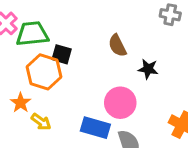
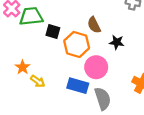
orange hexagon: (44, 72) -> (77, 44), moved

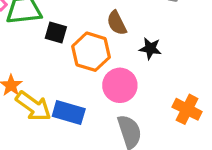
yellow arrow: (38, 81) -> (33, 106), size x1.6
blue rectangle: (78, 86) -> (69, 113), moved

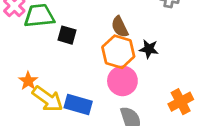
orange hexagon: (91, 52) -> (118, 52), moved
orange cross: (187, 109) -> (181, 102), turned 35

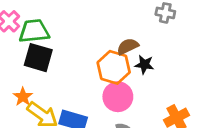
brown semicircle: (120, 27) -> (128, 46), moved, turned 90
black square: (67, 35) -> (38, 58), moved, size x1.5

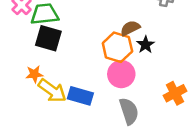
black star: (144, 65) -> (146, 45), turned 30
orange star: (23, 97) -> (34, 74), turned 30

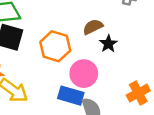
orange hexagon: (117, 47) -> (55, 46), moved
blue rectangle: (80, 96) -> (71, 96), moved

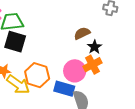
orange hexagon: (55, 46) -> (37, 75), moved
orange cross: (138, 93) -> (92, 65), moved

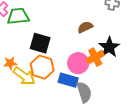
black square: (15, 42) -> (40, 43), moved
black star: (95, 47) -> (109, 47), moved, size x1.5

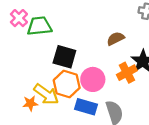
orange star: (10, 63) -> (30, 103), moved
pink circle: (78, 63) -> (93, 79), moved
blue rectangle: (68, 80) -> (86, 107), moved

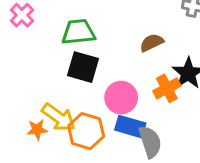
green trapezoid: (39, 26) -> (78, 32), moved
orange hexagon: (67, 84) -> (86, 131), moved
blue rectangle: (86, 107) -> (130, 127), moved

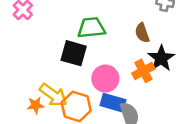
green trapezoid: (78, 32) -> (91, 28), moved
brown semicircle: (152, 43) -> (142, 33), moved, turned -84

